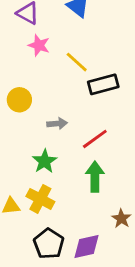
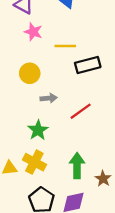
yellow line: (77, 62) -> (65, 46), turned -42
yellow circle: (19, 100) -> (30, 73), moved
green arrow: (95, 177) -> (77, 166), moved

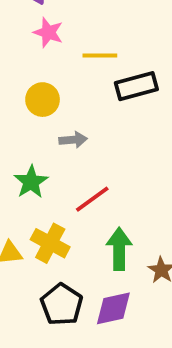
red line: (81, 111) -> (92, 199), moved
green star: (38, 130) -> (31, 182), moved

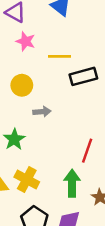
red line: (92, 199) -> (87, 151), moved, turned -35

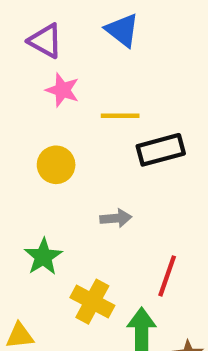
gray arrow: (42, 112) -> (116, 218), moved
yellow cross: (27, 180) -> (92, 302), moved

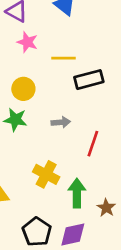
green star: (43, 257) -> (15, 120), moved, turned -30
red line: (167, 276) -> (93, 144), moved

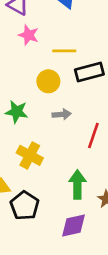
yellow circle: (23, 89) -> (48, 81), moved
yellow cross: (46, 174) -> (30, 155), moved
black pentagon: (37, 232) -> (25, 206), moved

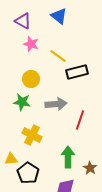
yellow line: (64, 51) -> (58, 56), turned 36
yellow circle: (48, 81) -> (31, 79), moved
gray arrow: (62, 114) -> (56, 104), size x1.5

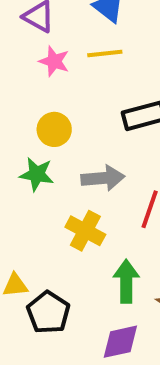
yellow line: (58, 56) -> (105, 54), moved, turned -42
yellow cross: (32, 135) -> (85, 231), moved

